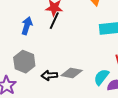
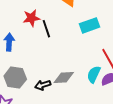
black line: (54, 21) -> (46, 29), moved, turned -30

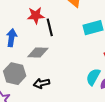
gray diamond: (64, 77) -> (38, 52), moved

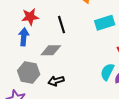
red star: (36, 16) -> (30, 17), moved

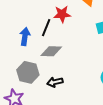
red star: (30, 17) -> (62, 14), moved
black line: (61, 25) -> (46, 28), moved, turned 36

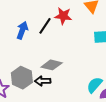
gray diamond: (51, 51) -> (52, 65), moved
gray hexagon: (28, 72) -> (22, 78), moved

